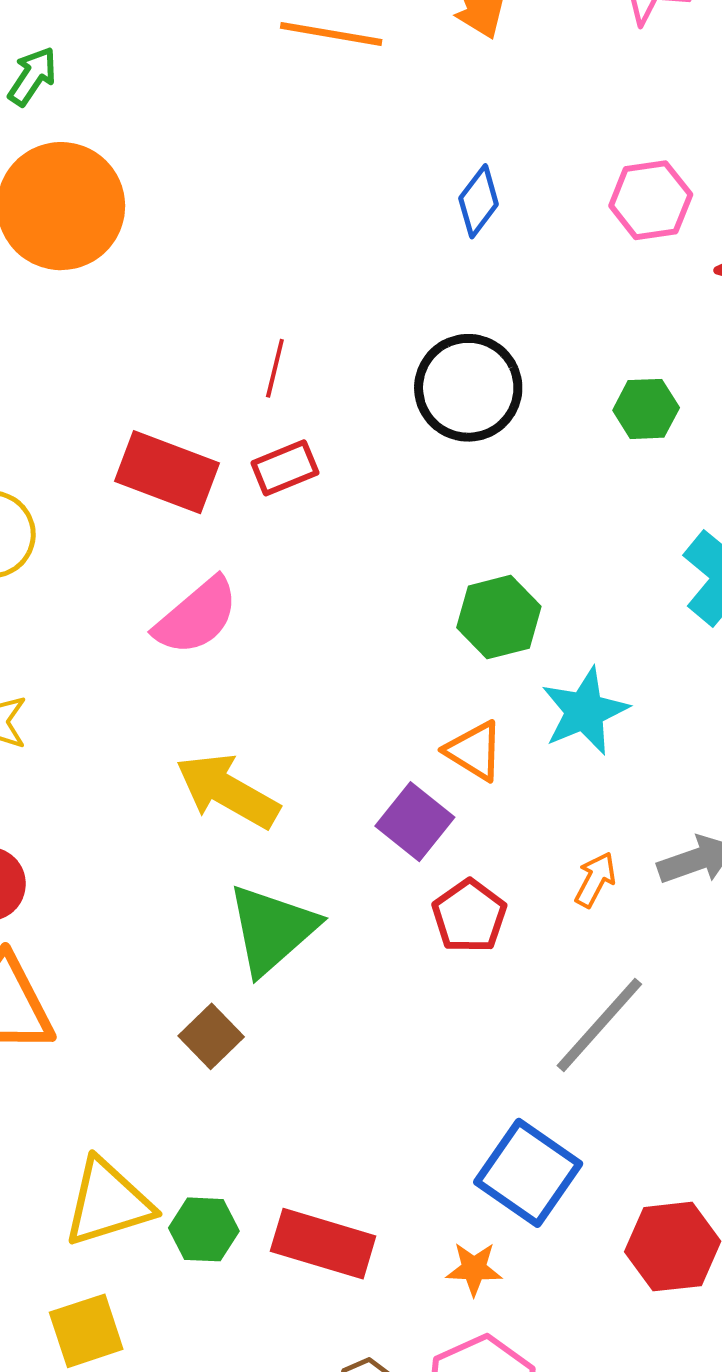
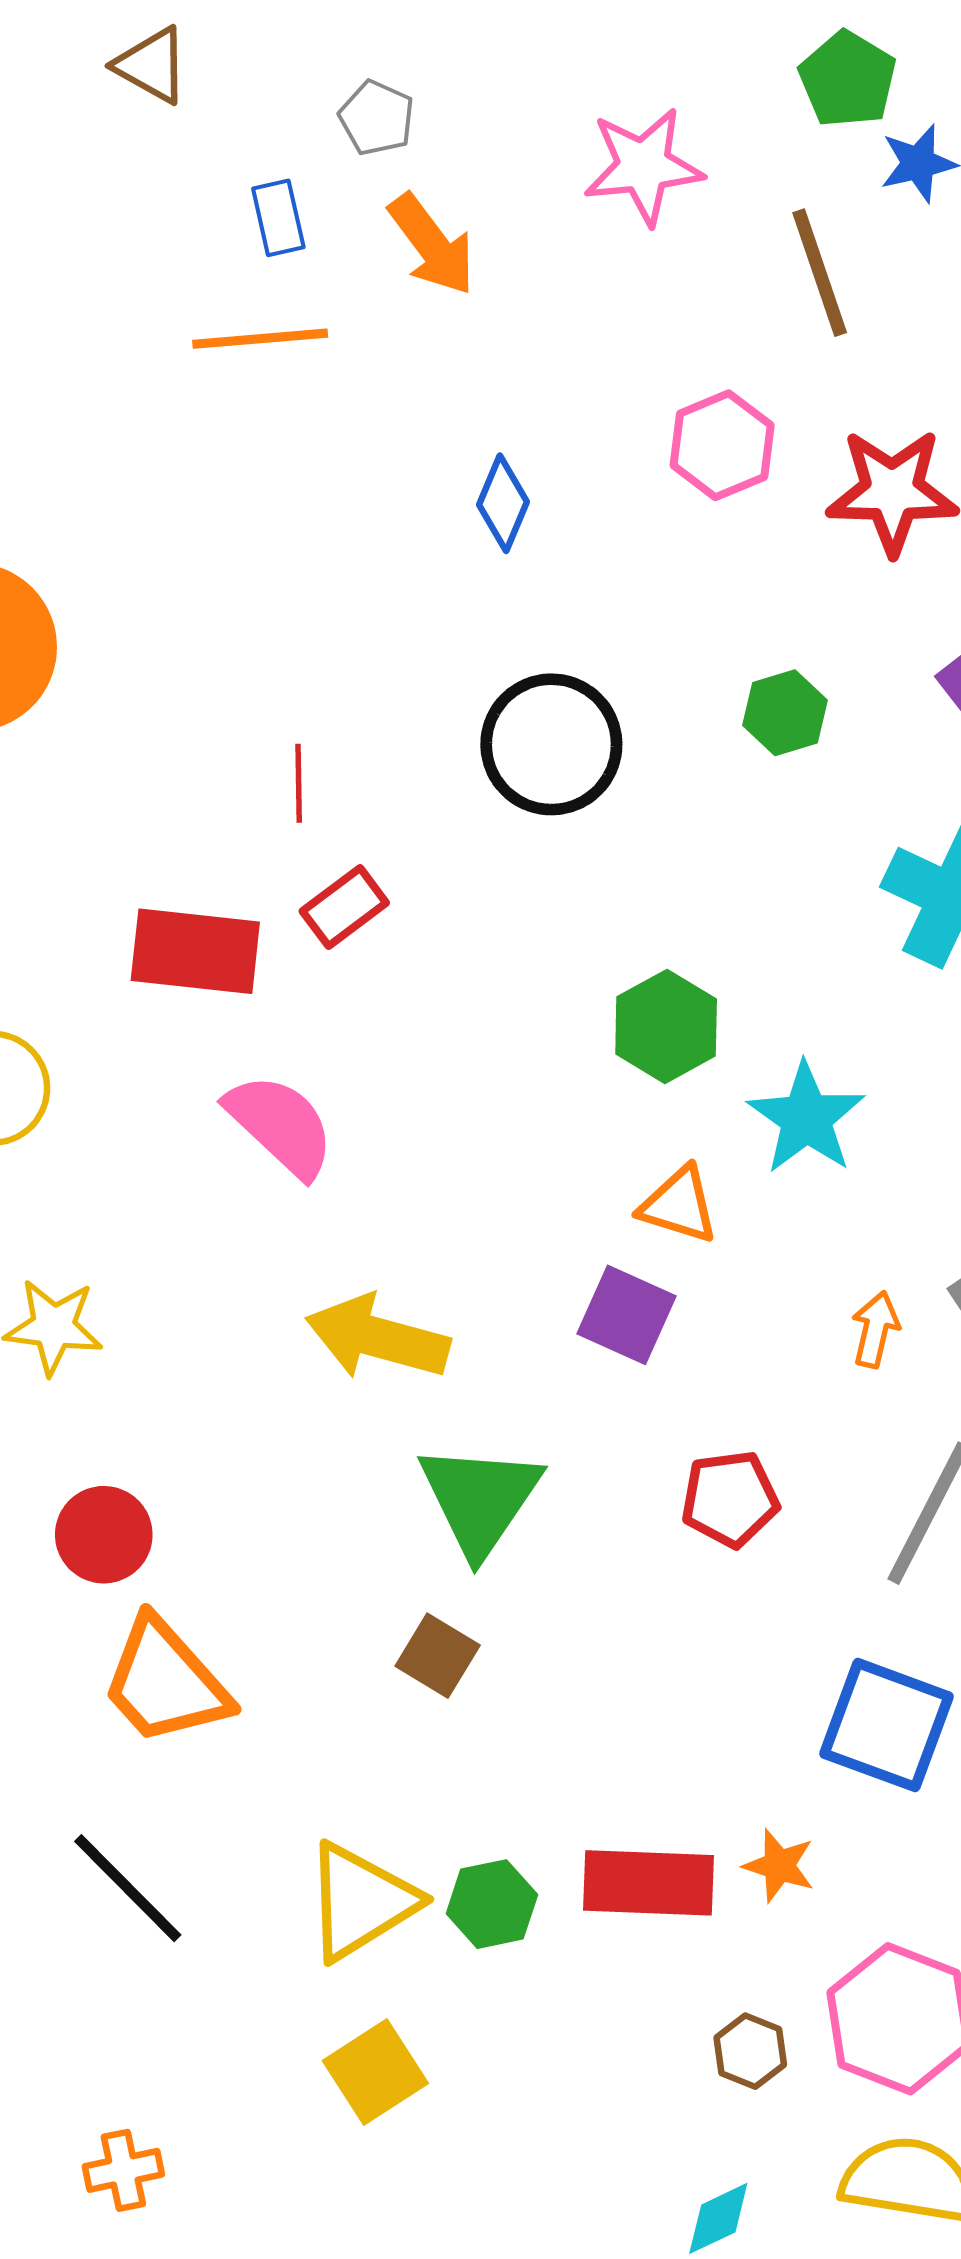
pink semicircle: (197, 616) -> (280, 1125), turned -82
red pentagon: (469, 916) -> (730, 1499), moved, turned -30
orange star: (474, 1269) -> (779, 1866), moved, turned 30

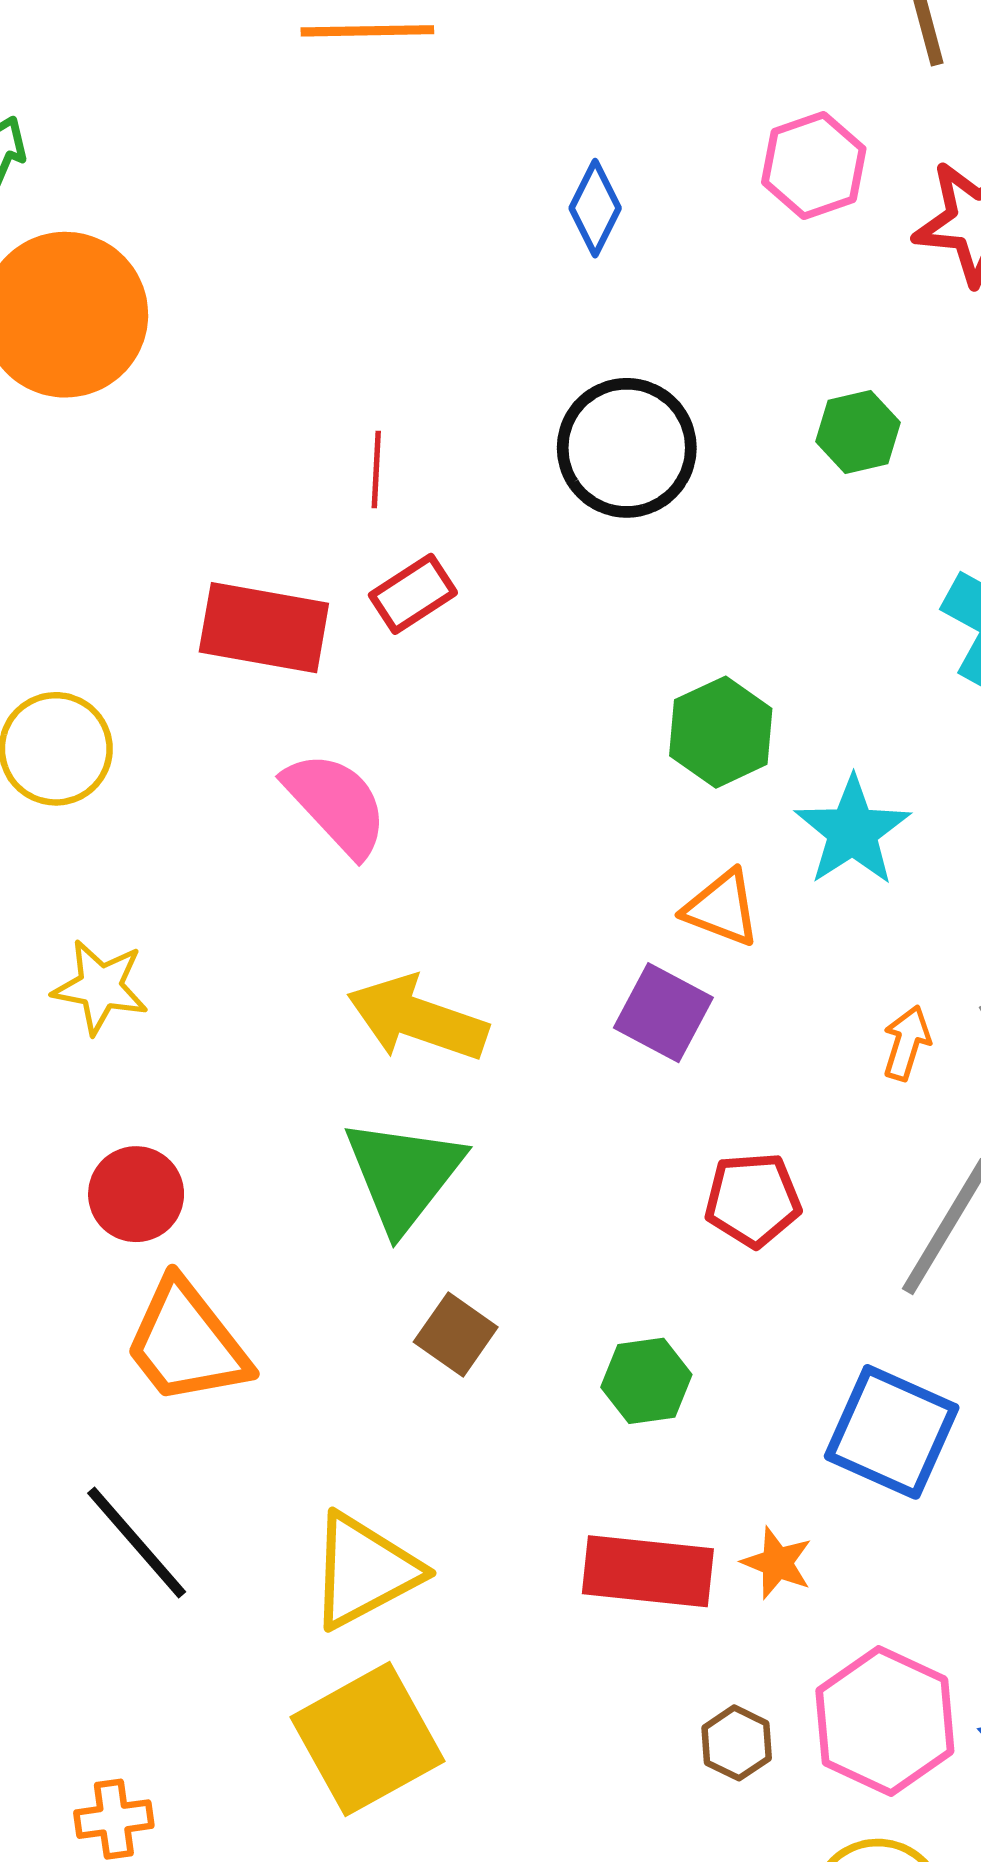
green triangle: (480, 1499) -> (403, 1174), moved
green hexagon: (492, 1904) -> (646, 1381), moved
yellow square: (375, 2072) -> (367, 1739), size x1.5

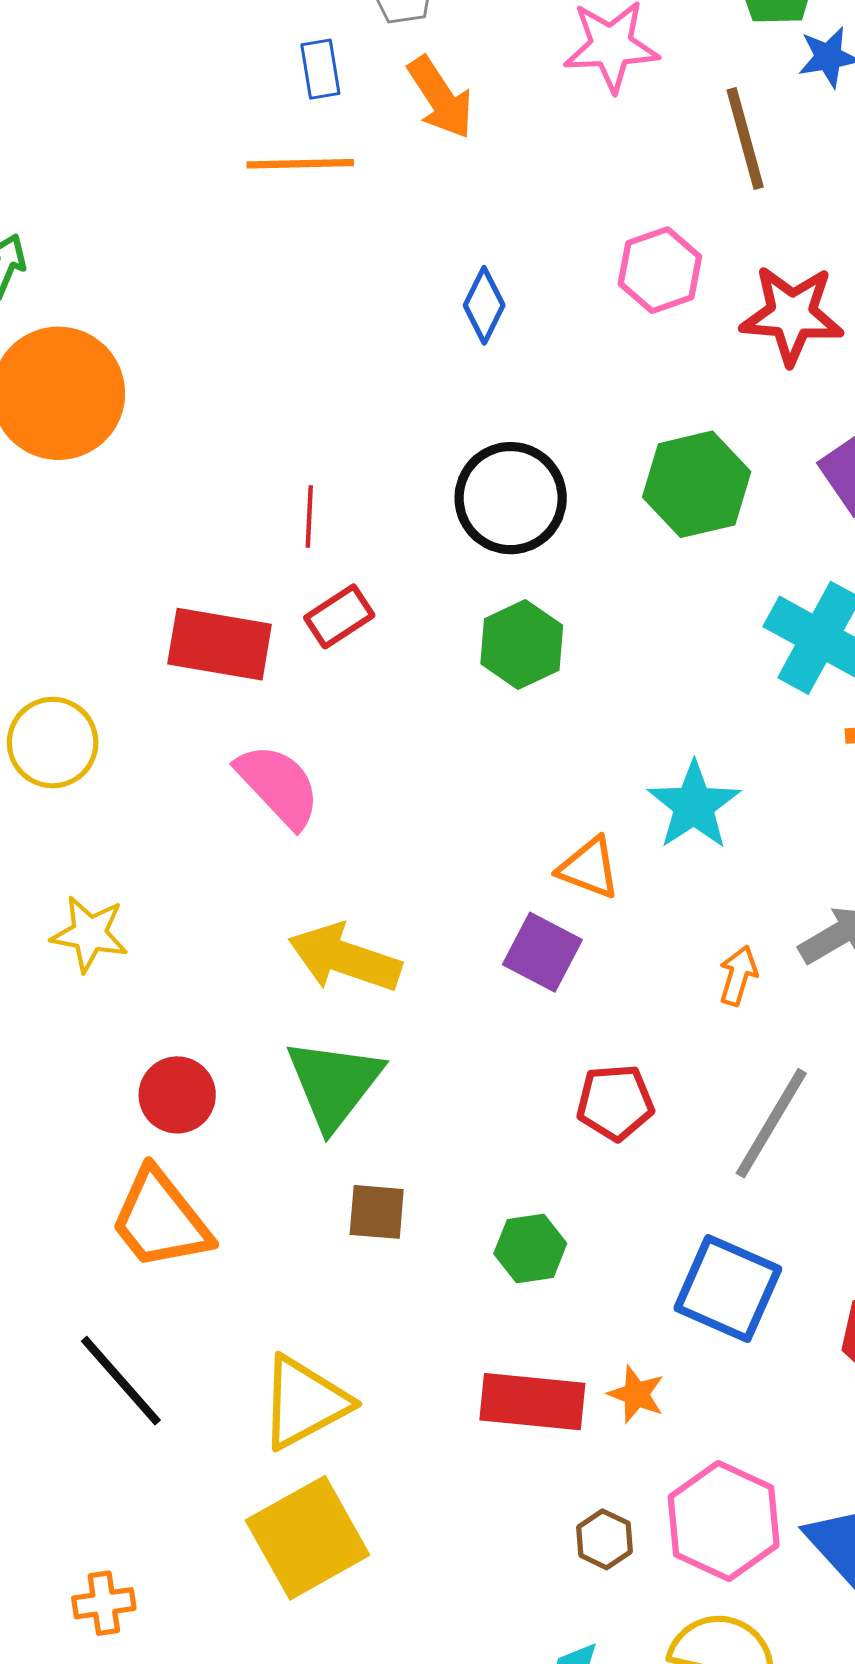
green hexagon: (858, 432) -> (697, 484), size x1.6
green hexagon: (721, 732) -> (522, 645), moved
red circle: (136, 1194) -> (177, 1095), moved
brown square: (456, 1334) -> (377, 1212), turned -30

